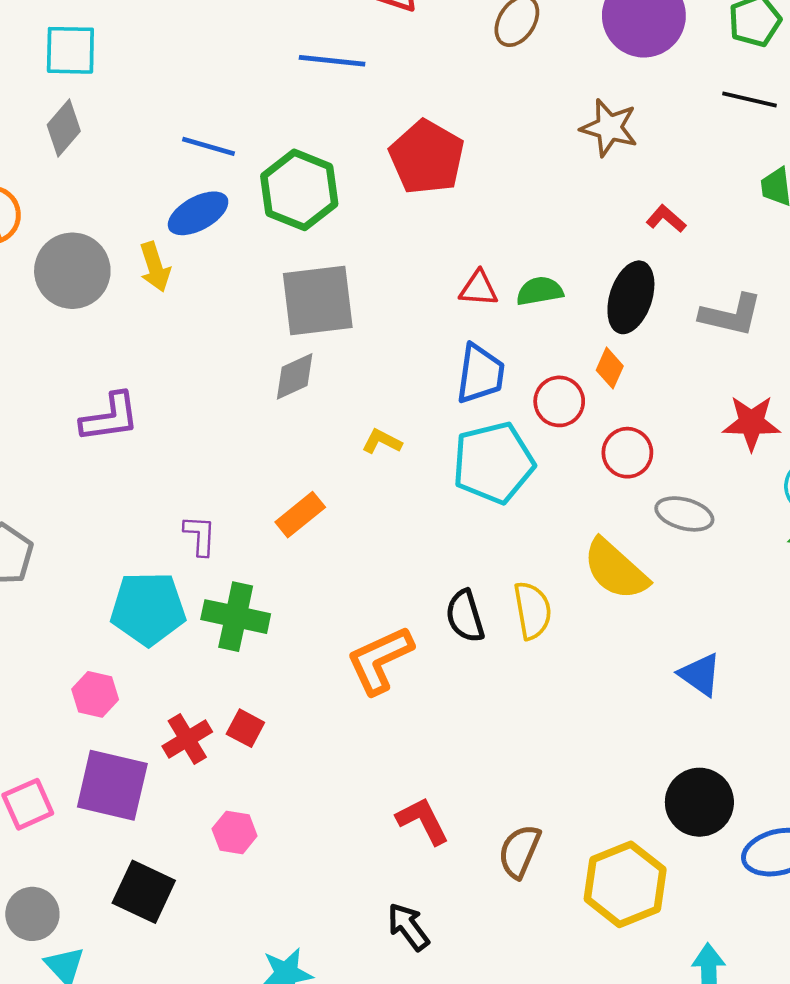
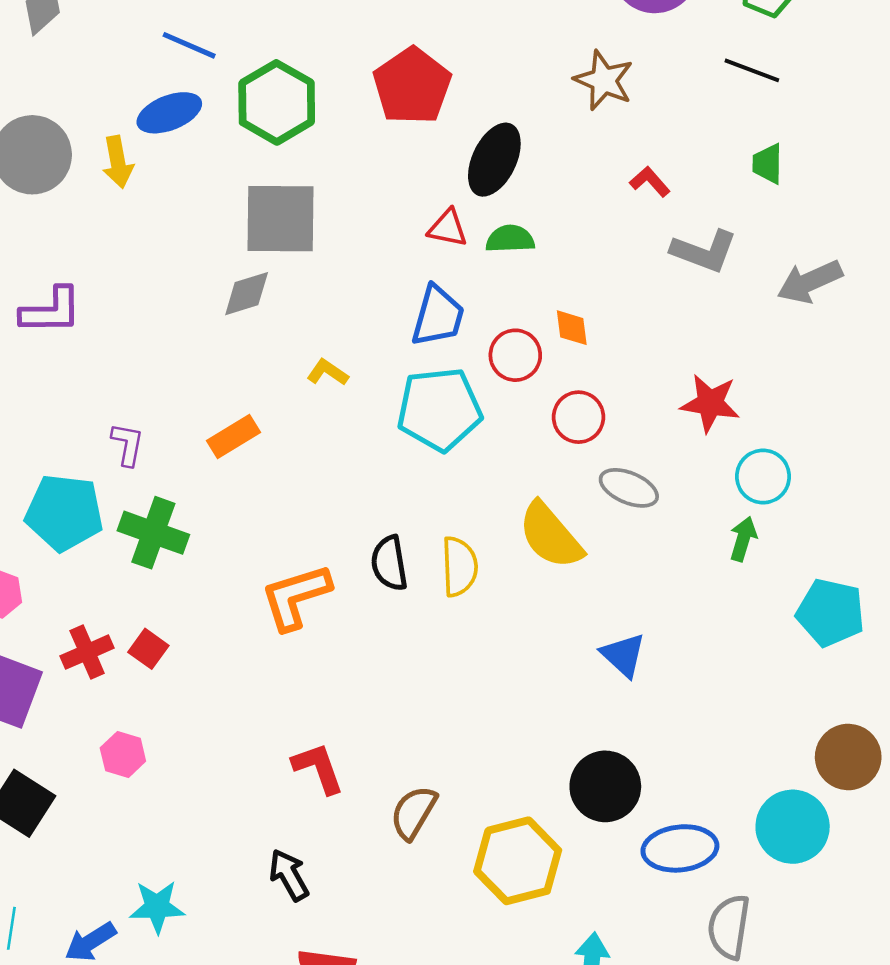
black ellipse: (631, 297) -> (494, 160), moved
gray L-shape: (731, 315) -> (704, 251), moved
orange diamond: (610, 368) -> (572, 328), turned -39

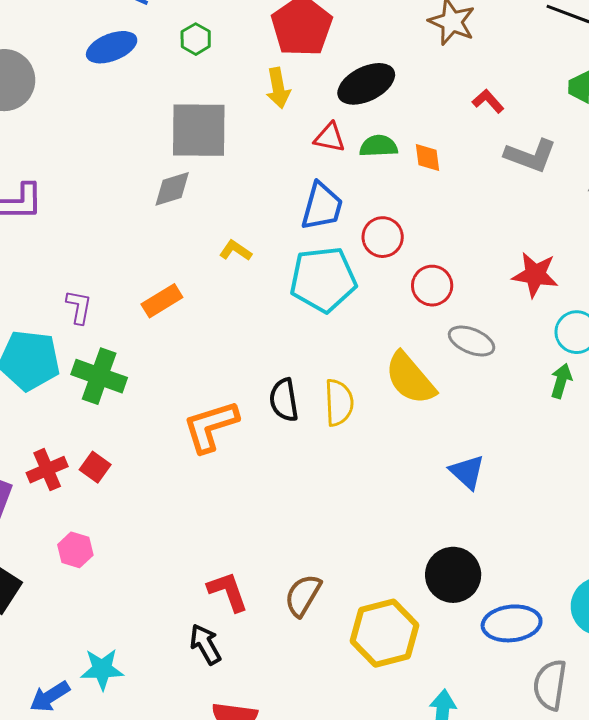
green hexagon: (277, 102) -> (196, 39), size x0.5
black ellipse: (494, 160) -> (366, 84), turned 38
yellow arrow: (118, 162) -> (278, 88), moved
orange diamond: (572, 328) -> (427, 158), moved
red L-shape: (318, 768) -> (228, 591), moved

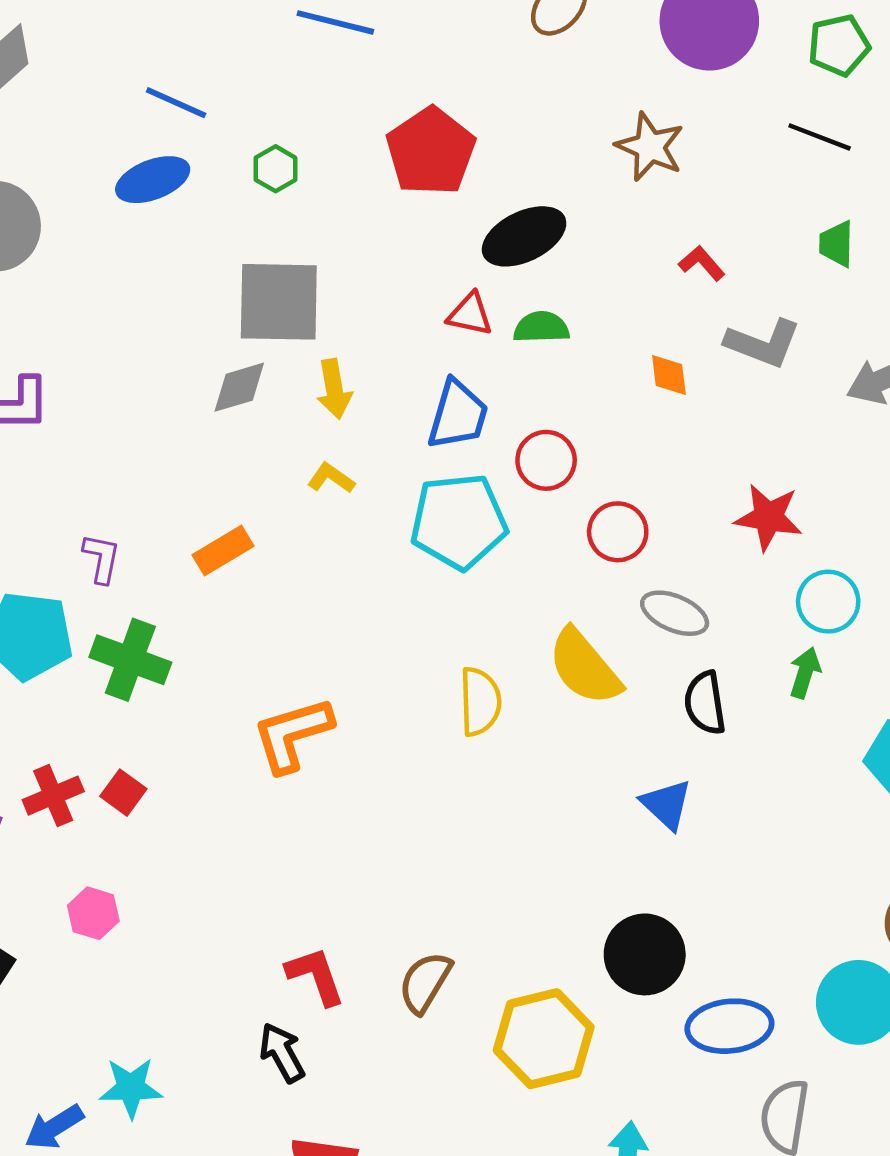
yellow arrow: (278, 88) -> (334, 389), moved
orange diamond: (427, 158) -> (669, 375), moved
black semicircle: (284, 400) -> (705, 703), moved

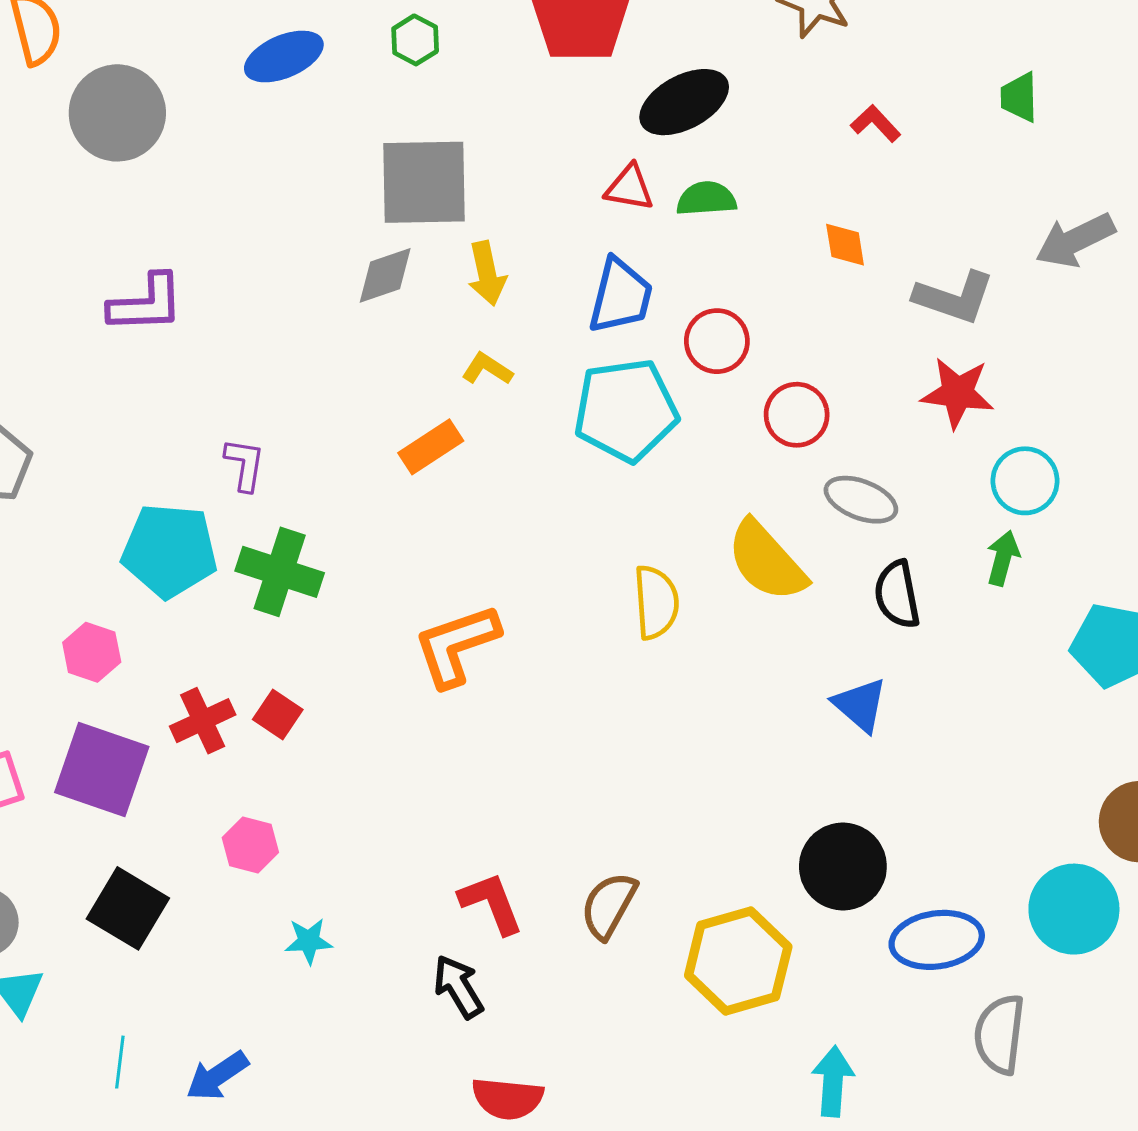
gray L-shape: (763, 343) -> (954, 297), moved
orange rectangle: (223, 551) -> (431, 447), moved
cyan star: (131, 1088) -> (309, 941), moved, size x0.7

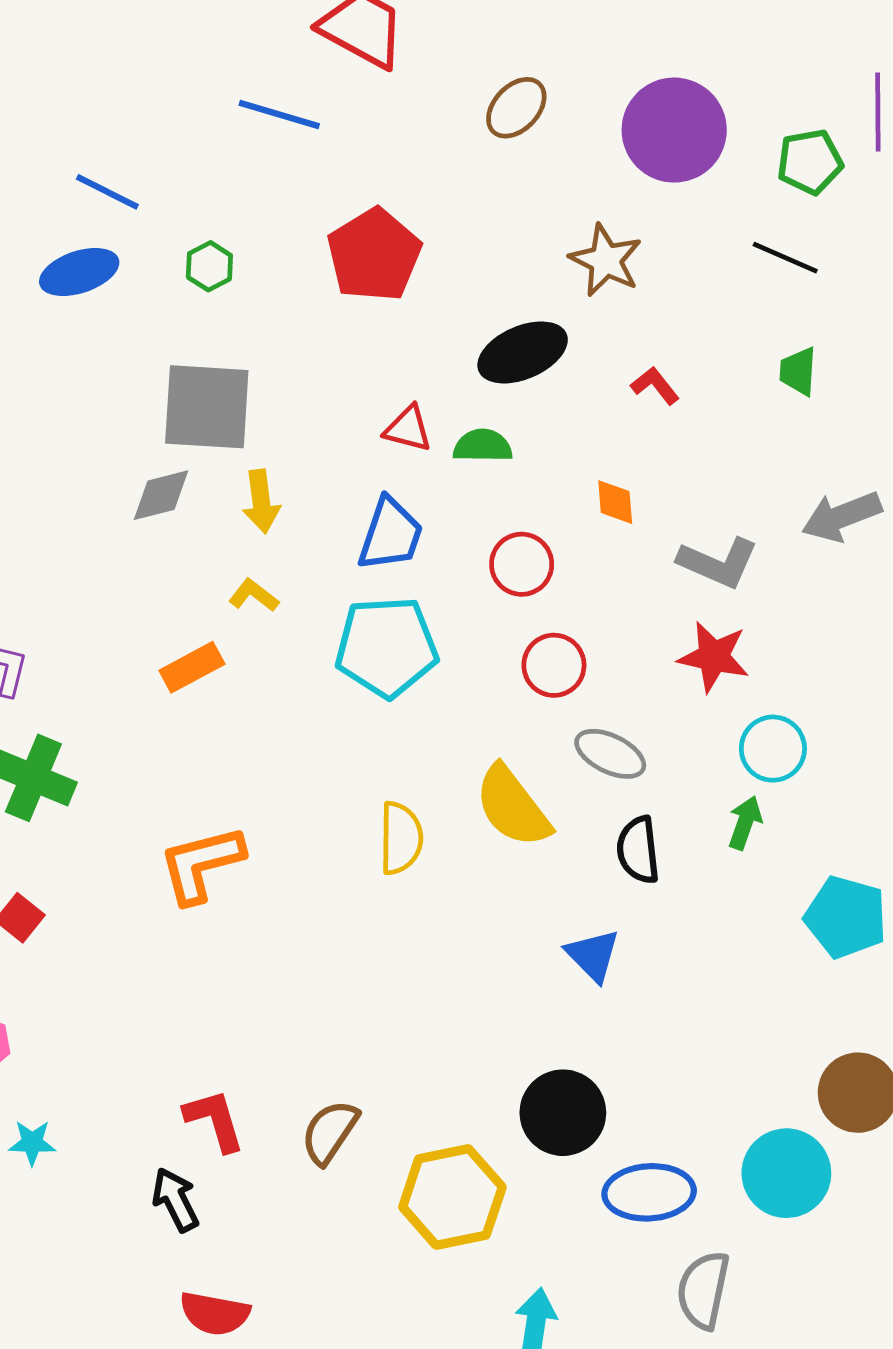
black ellipse: (684, 102) -> (523, 352), moved
red circle: (717, 341) -> (522, 564), moved

